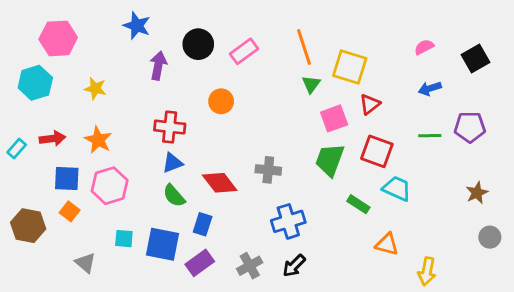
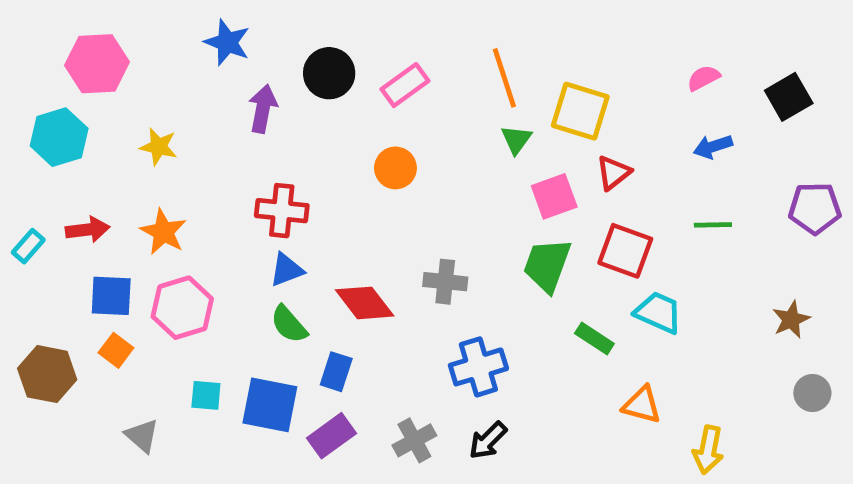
orange circle: (221, 101) -> (395, 168), moved
purple pentagon: (470, 127) -> (815, 208), moved

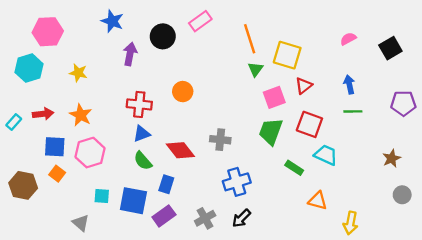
pink rectangle: (405, 85) -> (200, 21), moved
blue arrow: (713, 147) -> (349, 84), moved, turned 96
orange circle: (395, 168) -> (183, 92), moved
gray triangle: (142, 436) -> (81, 223), moved

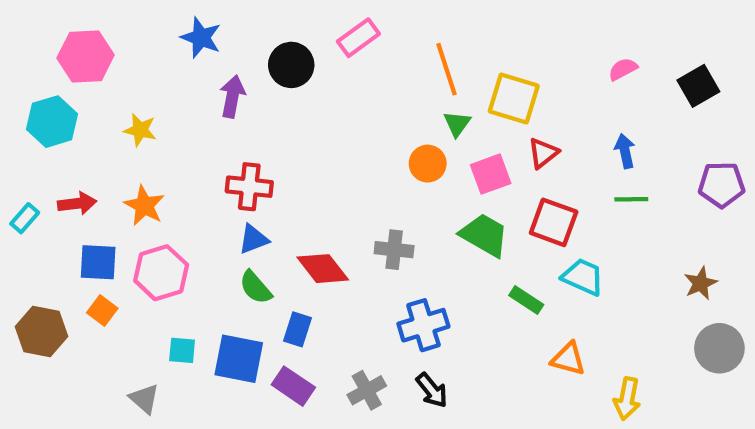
orange circle: (183, 92) -> (428, 164), moved
green trapezoid: (271, 131) -> (484, 235), turned 100
gray circle: (402, 195) -> (719, 348), size x1.5
purple rectangle: (164, 216) -> (293, 386), turned 70
black arrow: (241, 218) -> (432, 390), turned -84

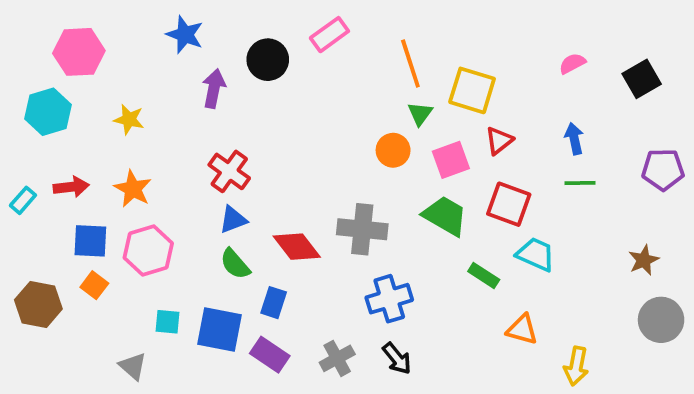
red cross: (249, 187) -> (229, 171), turned 30
gray cross: (394, 250) -> (362, 229), size x1.4

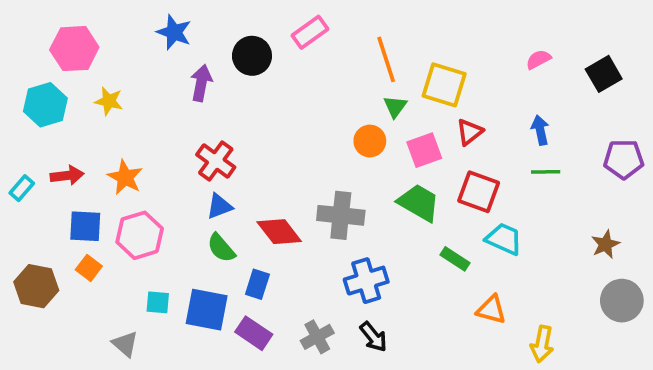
yellow star: (129, 119) -> (109, 101), moved

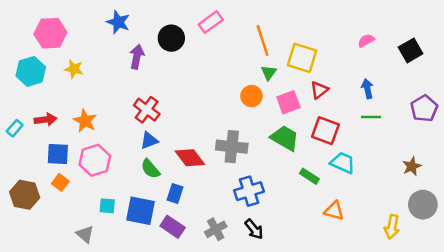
purple pentagon: (624, 159) -> (424, 108), turned -30
yellow arrow: (542, 344) -> (392, 227), moved

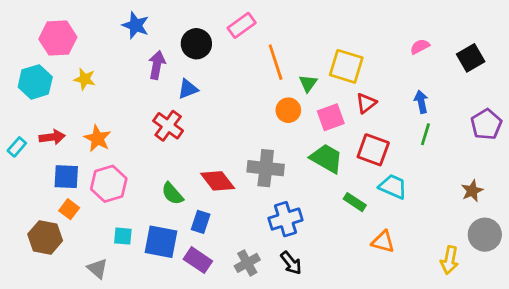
orange line: (263, 41) -> (276, 62), moved
green line: (371, 117) -> (425, 134), turned -72
blue triangle: (149, 140) -> (188, 89), moved
brown hexagon: (25, 195) -> (45, 237), moved

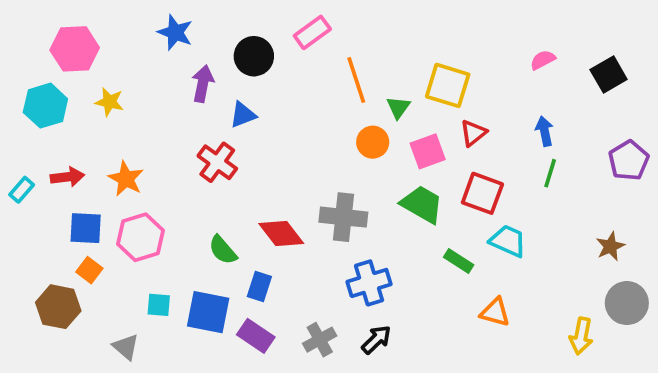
black arrow: (291, 263) -> (376, 340), turned -95

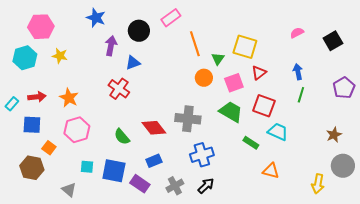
blue square: (86, 228) -> (32, 125), moved
blue rectangle: (259, 287) -> (154, 161), moved, turned 49

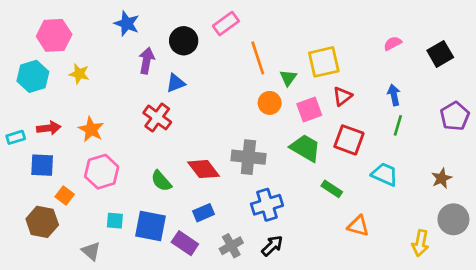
yellow square: (245, 47) -> (324, 62), turned -30
cyan rectangle: (12, 104) -> (16, 137), turned 32
cyan trapezoid: (278, 132) -> (385, 174), moved

